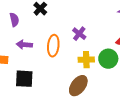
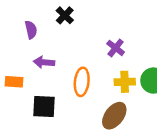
orange ellipse: (53, 46) -> (82, 82), moved

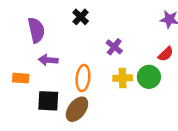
black cross: (65, 15) -> (81, 17), moved
purple semicircle: (31, 30) -> (36, 30), size x1.5
brown ellipse: (114, 116) -> (77, 109), moved

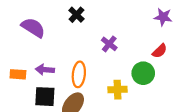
purple semicircle: (36, 30) -> (33, 28), turned -45
purple arrow: (48, 60) -> (45, 70), moved
yellow cross: (123, 78) -> (117, 90), moved

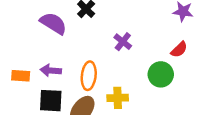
purple semicircle: (33, 28) -> (53, 23), moved
yellow cross: (117, 90) -> (118, 98), moved

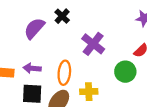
purple semicircle: (53, 23) -> (34, 28), turned -80
purple cross: (123, 42) -> (93, 44), size x1.5

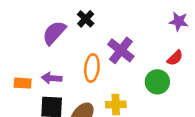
orange ellipse: (64, 73) -> (92, 68), moved

